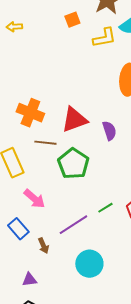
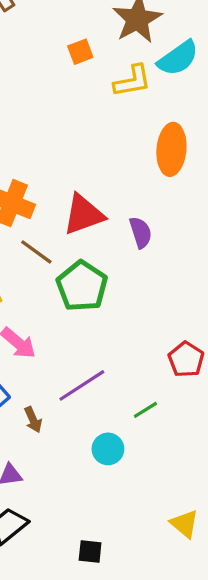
brown line: (45, 143) -> (36, 252), turned 30
green line: (105, 208) -> (145, 410), moved
cyan circle: (89, 264) -> (108, 449), size x0.7

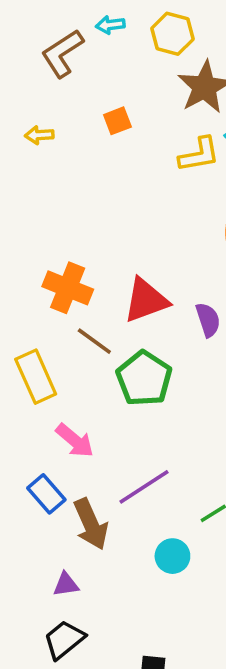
orange square: (80, 52) -> (117, 121), moved
brown arrow: (33, 420) -> (91, 524), size x1.8

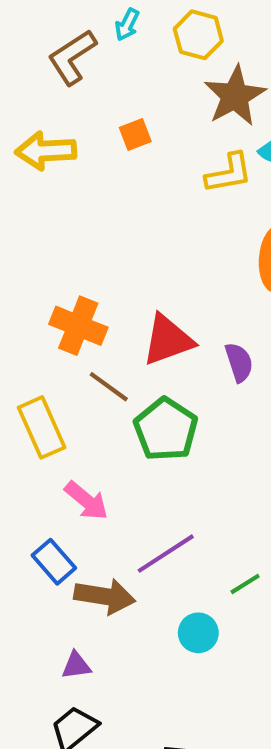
cyan arrow: (110, 25) -> (127, 25), turned -56
yellow arrow: (39, 135) -> (46, 151), size x1.8
brown arrow: (91, 524) -> (105, 596), turned -57

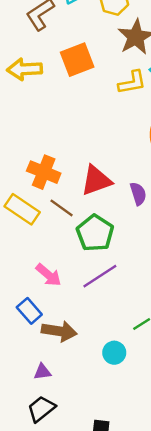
orange square: (135, 134) -> (77, 60), size x1.8
yellow rectangle: (42, 427) -> (22, 209), moved, turned -32
purple line: (166, 554) -> (100, 276), moved

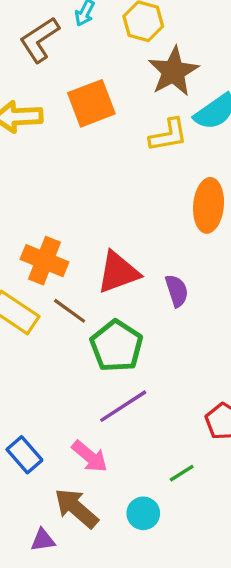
pink arrow: (48, 275) -> (90, 456), moved
brown arrow: (59, 331) -> (76, 508), moved, turned -148

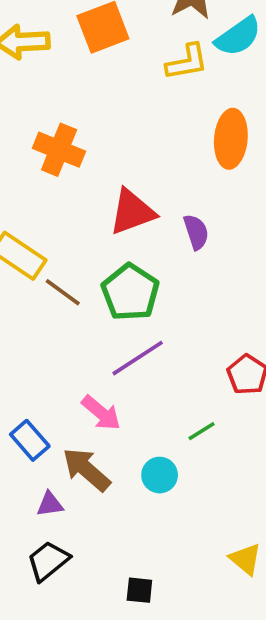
orange cross: (45, 261) -> (59, 150), moved
brown line: (70, 311) -> (63, 292), moved
blue rectangle: (24, 455) -> (30, 440), moved

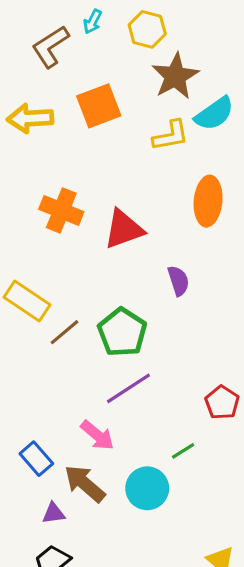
red triangle: (132, 212) -> (124, 229), moved
brown line: (63, 292) -> (64, 332), turned -76
cyan circle: (160, 475) -> (147, 488), size x1.4

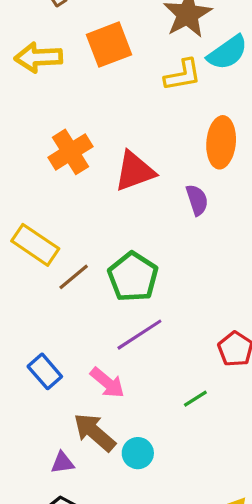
orange cross: (61, 210) -> (70, 152), turned 36
purple semicircle: (178, 281) -> (197, 200), moved
blue rectangle: (36, 459) -> (45, 371), moved
cyan circle: (147, 488) -> (138, 453), moved, size x0.7

